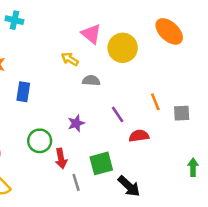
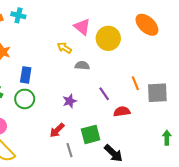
gray square: (182, 113) -> (157, 93), size x1.5
green circle: (40, 141) -> (25, 99), moved
red arrow: (61, 158) -> (57, 130), turned 56

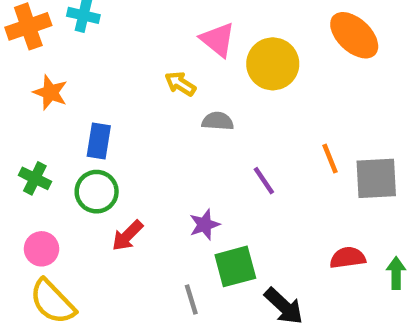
purple star: (70, 101) -> (204, 225), moved
red semicircle: (122, 111) -> (348, 258), moved
red arrow: (57, 130) -> (127, 236), moved

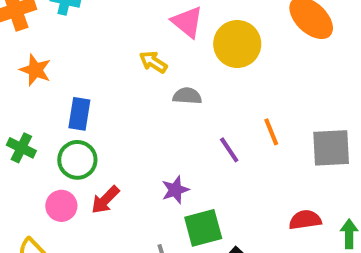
orange line: (330, 159) -> (271, 132), moved
pink circle: (42, 249) -> (61, 206), moved

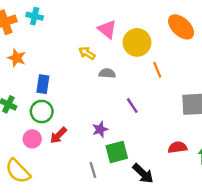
orange line: (271, 132) -> (157, 70), moved

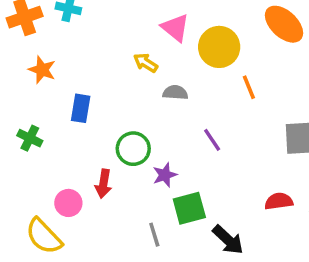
green circle: (42, 112) -> (133, 149), moved
red arrow: (58, 135) -> (103, 184), turned -36
pink circle: (32, 139) -> (68, 203), moved

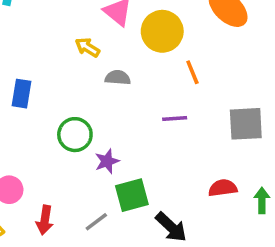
purple line: (212, 140) -> (175, 119), moved, turned -60
red arrow: (103, 184) -> (45, 220), moved
gray line: (154, 235) -> (96, 222), turned 70

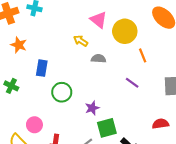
purple line: (175, 119) -> (132, 83), turned 40
green circle: (75, 135) -> (62, 92), moved

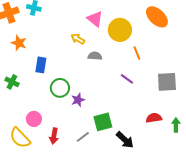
purple star: (92, 108) -> (78, 100), moved

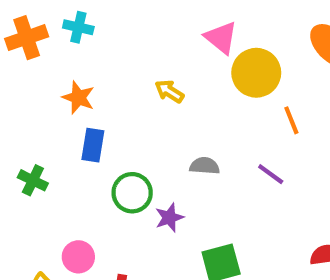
pink triangle: (95, 19) -> (221, 38), moved
orange star: (19, 43) -> (78, 98), moved
gray semicircle: (95, 56) -> (205, 166), moved

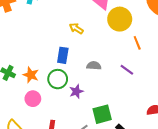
orange star: (78, 98) -> (31, 75), moved
blue rectangle: (93, 145) -> (63, 55), moved
pink circle: (78, 257) -> (33, 99), moved

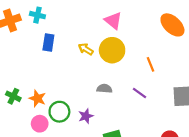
yellow circle: (120, 19) -> (112, 50), moved
blue rectangle: (63, 55) -> (48, 43), moved
green circle: (58, 79) -> (59, 112), moved

